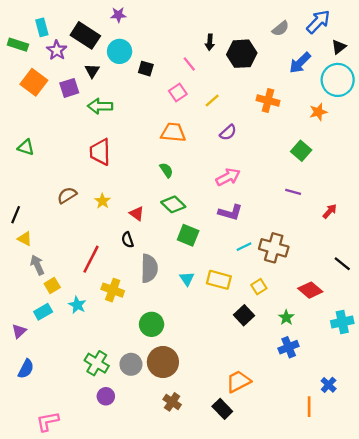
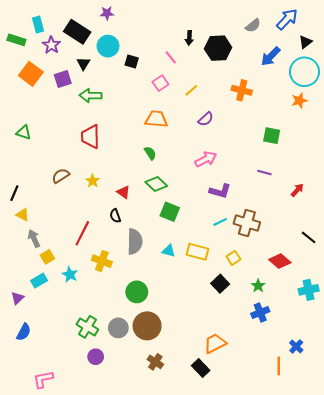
orange star: (318, 112) -> (299, 101), moved
green square: (301, 151) -> (272, 136), turned -30
purple L-shape: (230, 212) -> (220, 191), moved
cyan triangle: (187, 279) -> (169, 251), turned -40

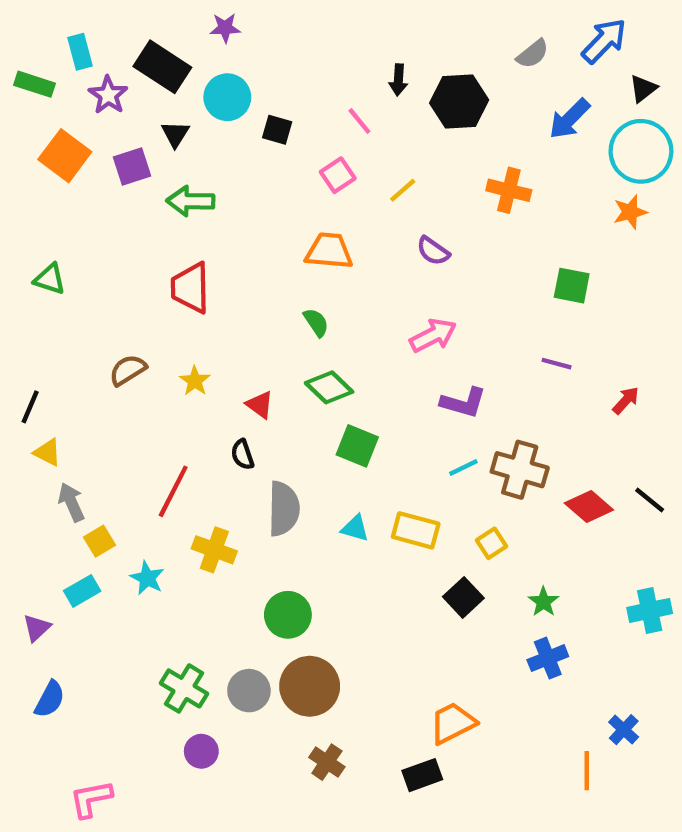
purple semicircle: (206, 119) -> (433, 251), turned 77
red diamond: (280, 261) -> (589, 507), moved
black rectangle: (201, 368) -> (422, 775), turned -66

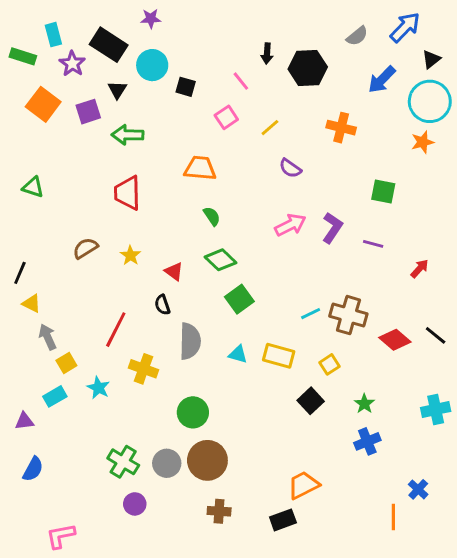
orange trapezoid: (329, 251) -> (200, 168), moved
purple L-shape: (463, 403) -> (332, 228), moved, turned -72
green square: (357, 446) -> (239, 299), turned 32
purple triangle: (37, 628) -> (24, 421), turned 36
brown cross: (327, 762) -> (219, 511), turned -30

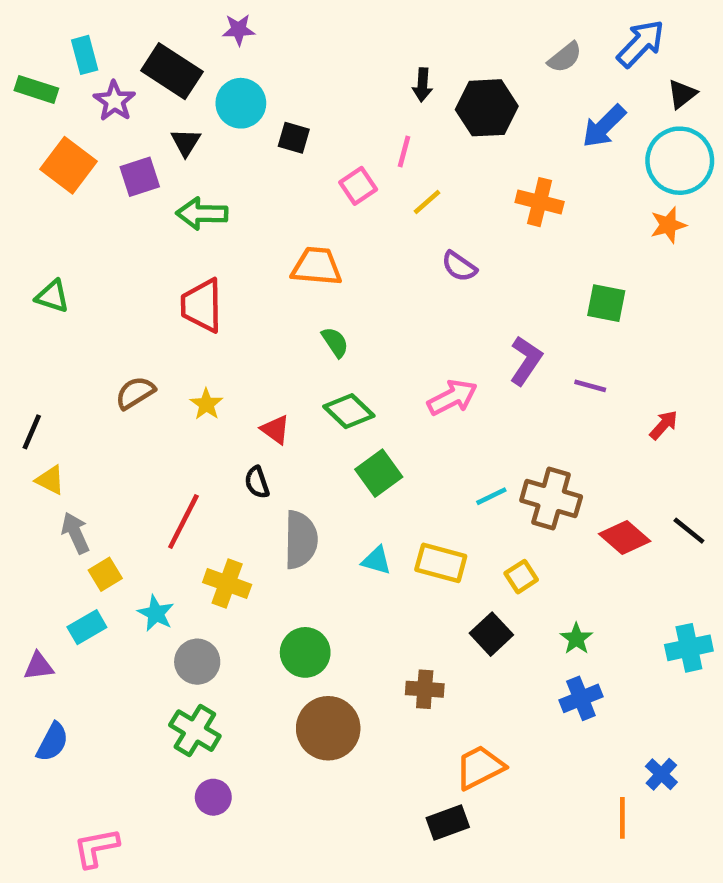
pink line: (241, 81) -> (404, 151), moved, turned 54
pink arrow: (290, 225) -> (452, 397), moved
gray circle: (167, 463) -> (197, 662), moved
brown cross: (219, 511) -> (425, 689), moved

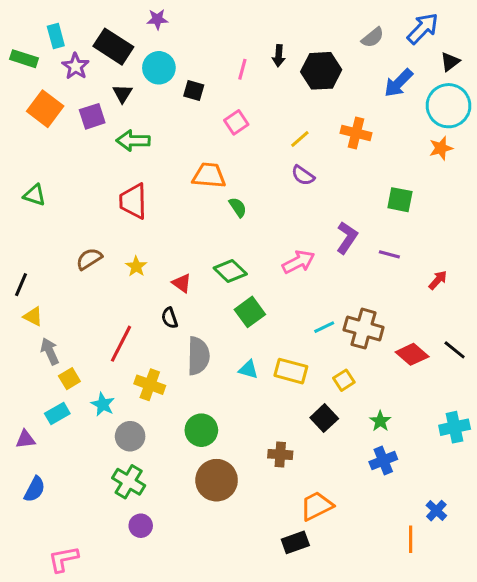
pink line: (404, 151) -> (242, 69), moved
yellow line: (427, 202) -> (300, 139), moved
green semicircle: (335, 342) -> (238, 207), moved

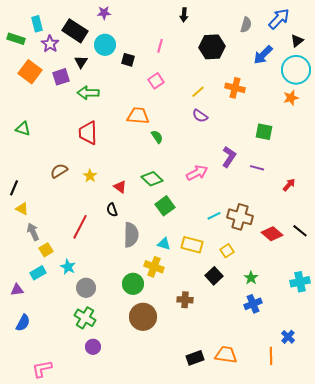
gray semicircle: (373, 37) -> (246, 25), turned -35
black arrow: (279, 56) -> (184, 15), moved
yellow cross: (150, 385) -> (154, 267), moved
orange trapezoid: (317, 506) -> (226, 355), moved, turned 35

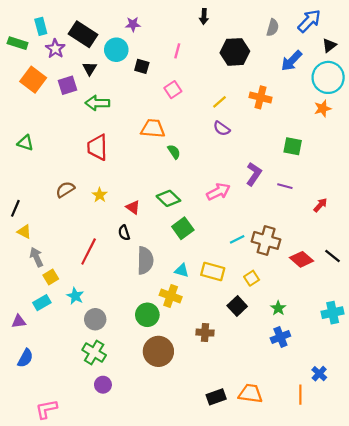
purple star: (104, 13) -> (133, 24), moved

